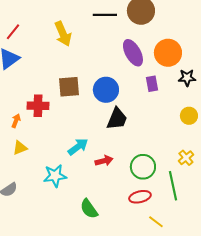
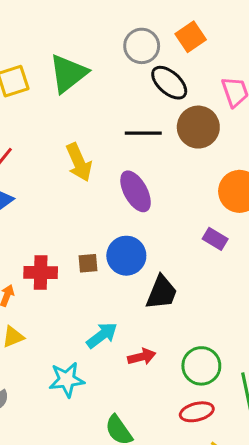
purple ellipse: (133, 53) -> (136, 191), moved
purple rectangle: (152, 84) -> (215, 239), turned -49
brown square: (69, 87) -> (88, 263), moved, size x0.6
blue circle: (106, 90) -> (126, 256), moved

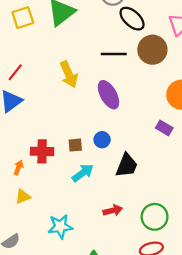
blue circle: (126, 256) -> (102, 140), size x0.6
cyan arrow: (102, 335) -> (83, 173), moved

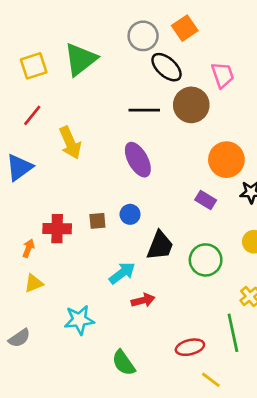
red line: (15, 72) -> (32, 115), moved
yellow arrow: (69, 74) -> (70, 143), moved
cyan arrow: (83, 173) -> (122, 273), moved
green circle: (155, 217) -> (206, 260), moved

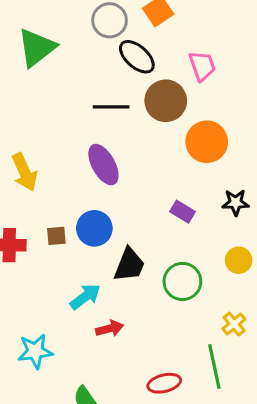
yellow arrow: (70, 143) -> (25, 172), moved
orange circle: (226, 160) -> (207, 142), moved
blue circle: (130, 214) -> (94, 228), size x1.5

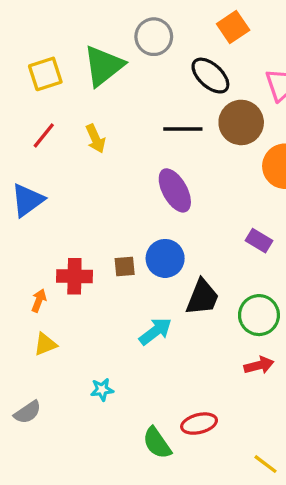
gray circle: (110, 20) -> (154, 37), moved
yellow arrow: (25, 172) -> (95, 139), moved, size x0.7
red arrow: (110, 329) -> (259, 365), moved
cyan star: (35, 351) -> (102, 390), size x0.6
red ellipse: (164, 383) -> (199, 424), moved

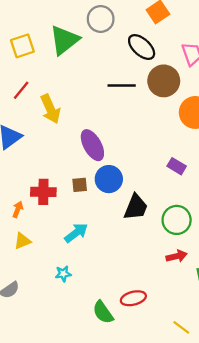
yellow arrow: (95, 139) -> (50, 109), moved, size x1.4
purple ellipse: (175, 190) -> (92, 145), moved
cyan arrow: (155, 331) -> (76, 233), moved

